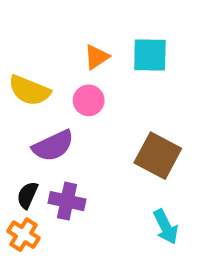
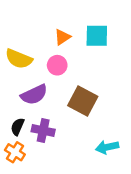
brown square: (158, 156) -> (83, 101), moved
cyan arrow: (166, 227) -> (107, 147), turned 105

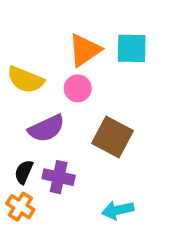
orange triangle: (62, 37) -> (85, 50), size x1.5
cyan arrow: (107, 147) -> (118, 210), moved

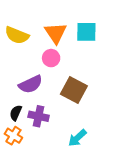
orange triangle: (85, 50) -> (56, 33), turned -30
yellow semicircle: (26, 80) -> (17, 35), moved
cyan arrow: (118, 210) -> (77, 138), turned -30

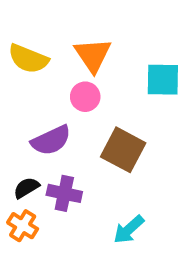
cyan square: (86, 32) -> (163, 80), moved
black semicircle: (16, 113) -> (26, 188), turned 35

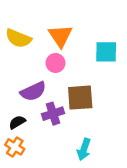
brown square: (123, 150) -> (80, 98), turned -32
purple cross: (64, 193) -> (53, 114), moved, turned -30
cyan arrow: (129, 229) -> (84, 149), turned -30

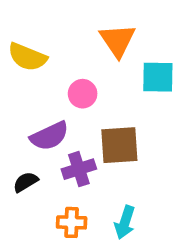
orange triangle: (60, 36) -> (117, 40), moved
orange cross: (15, 147) -> (72, 222), moved, turned -30

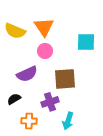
orange triangle: (117, 40) -> (44, 27), moved
purple cross: (79, 169) -> (50, 102), moved
orange cross: (72, 222) -> (29, 121), moved

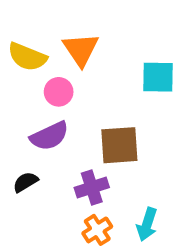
pink circle: (45, 51) -> (59, 92), moved
orange cross: (29, 121) -> (97, 230), moved, turned -35
cyan arrow: (68, 121) -> (147, 224), moved

